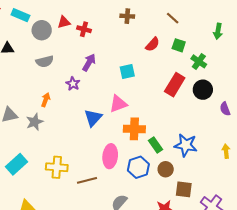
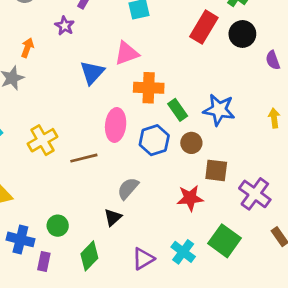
yellow cross: (57, 167) -> (43, 140), turned -35

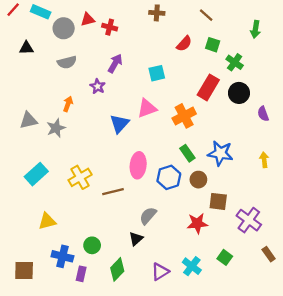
orange cross: (149, 88) -> (184, 116), moved, turned -30
green square: (224, 241) -> (225, 257), size x0.6

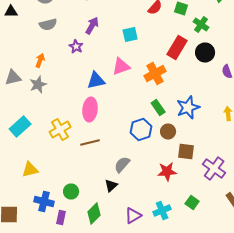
orange arrow: (68, 104) -> (40, 60), moved
blue triangle: (119, 124) -> (96, 80), turned 36
blue star: (220, 153) -> (188, 108), turned -30
pink ellipse: (138, 165) -> (90, 110), moved
cyan cross: (192, 266) -> (162, 210), turned 30

